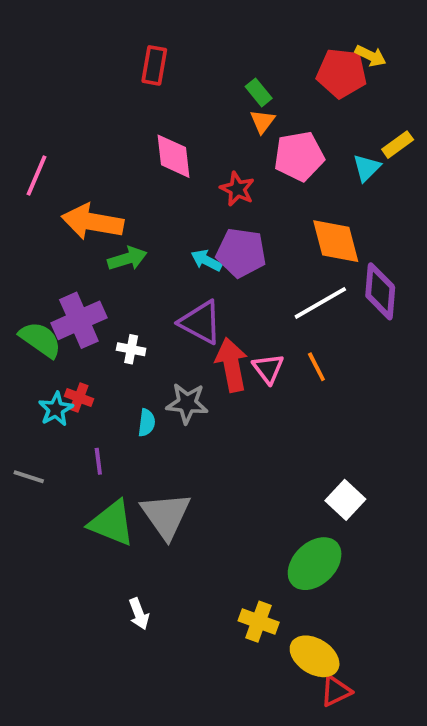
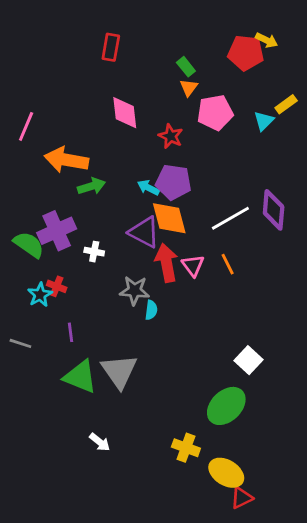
orange diamond: (336, 241) -> (169, 218), moved
cyan semicircle: (147, 423) -> (151, 310), moved
white arrow: (139, 614) -> (100, 442), turned -30

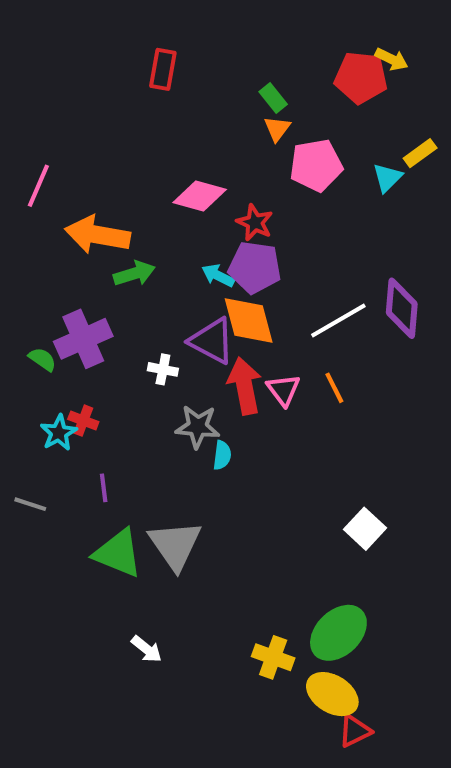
pink diamond: (125, 113) -> (200, 196), moved, turned -68
red star: (171, 136) -> (255, 223), moved
green semicircle: (29, 245) -> (42, 359), size x0.6
white cross: (94, 252) -> (163, 369), moved
green ellipse: (226, 406) -> (338, 633), moved

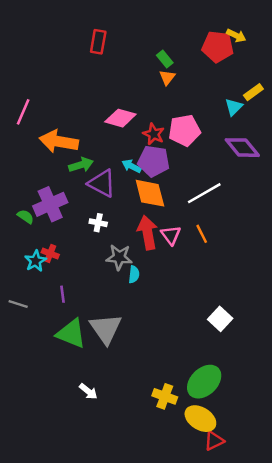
pink pentagon: (316, 165) -> (184, 130), moved
purple diamond: (402, 308) -> (242, 148), moved, turned -44
purple triangle: (212, 341) -> (102, 183), moved

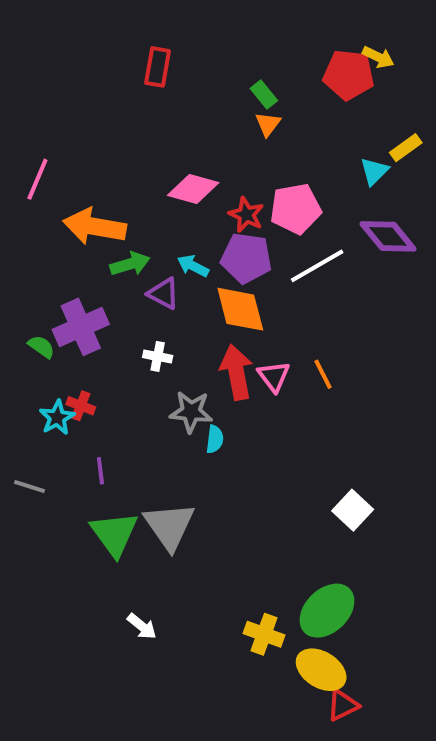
cyan arrow: (131, 166) -> (193, 266), moved
purple triangle: (102, 183) -> (163, 293), size x0.7
white line: (204, 193) -> (317, 266), moved
green triangle: (71, 334) -> (114, 534), turned 32

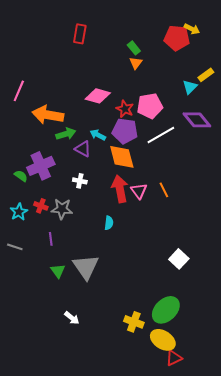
gray star: (191, 412) -> (62, 209), moved
cyan star: (57, 418) -> (19, 212), moved
green triangle: (114, 534) -> (58, 271), size x0.6

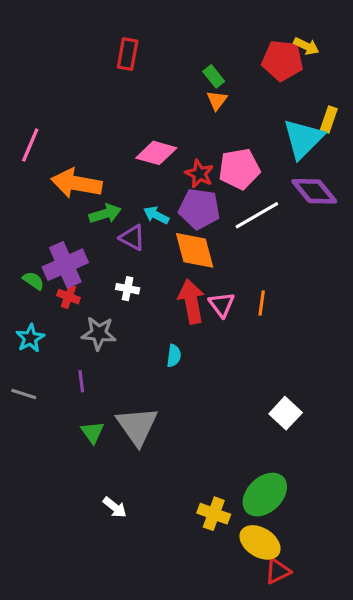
yellow rectangle: (206, 75) -> (329, 119), turned -35
cyan triangle: (190, 87) -> (303, 139), size x1.8
orange line: (164, 190) -> (262, 303), turned 35
red cross: (41, 206) -> (68, 297), moved

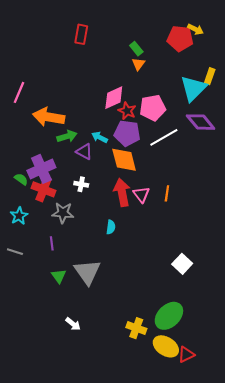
pink diamond: (156, 153) -> (114, 98), moved, turned -40
red cross: (68, 297) -> (43, 189), size x1.6
red triangle: (278, 571) -> (186, 355), moved

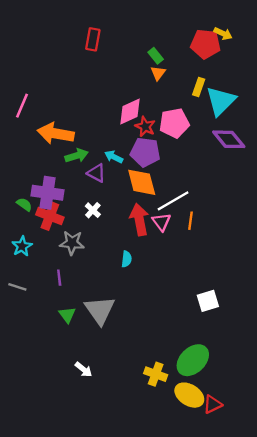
yellow rectangle: (210, 76) -> (199, 87), moved
white line: (164, 137) -> (173, 201), moved
purple cross: (41, 169) -> (48, 193), turned 32
white cross: (81, 184) -> (93, 210), turned 32
white square: (182, 264) -> (208, 301), turned 30

